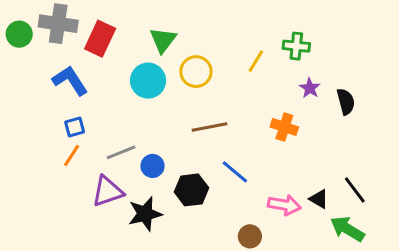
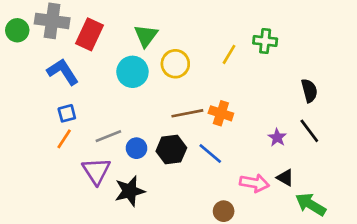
purple star: (310, 88) -> (277, 137), moved
orange cross: (284, 127) -> (221, 113), moved
black hexagon: (191, 190) -> (171, 150), moved
black line: (355, 190) -> (309, 131), moved
purple triangle: (108, 191) -> (96, 171), turned -44

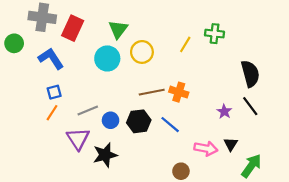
green circle: (17, 30) -> (14, 43), moved
black semicircle: (309, 91) -> (250, 74), size x1.4
black triangle: (285, 178) -> (231, 144), turned 32
green arrow: (311, 204) -> (251, 166), turned 95

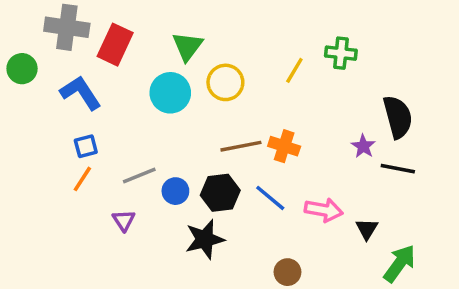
black line: (250, 106) -> (398, 169), turned -42
purple star: (224, 112) -> (363, 146), moved
purple triangle: (78, 139) -> (124, 220), size x0.6
pink arrow: (206, 148) -> (324, 210), moved
black star: (105, 155) -> (205, 239), moved

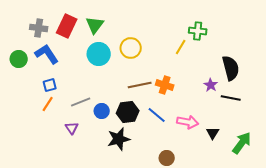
gray cross: (67, 27) -> (39, 28), moved, size x0.7
green triangle: (188, 46) -> (95, 25), moved
green circle: (22, 69) -> (19, 59), moved
yellow line: (294, 70) -> (181, 47), moved
green arrow: (400, 263) -> (242, 143), moved

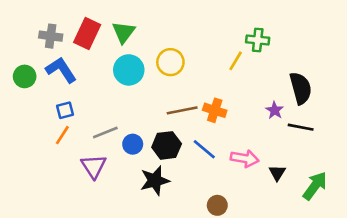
purple triangle: (72, 128) -> (94, 166), size x1.5

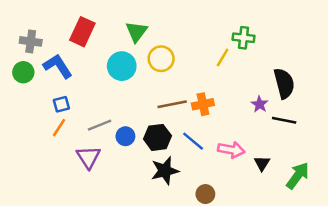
green triangle: (124, 32) -> (136, 32), moved
gray cross: (51, 36) -> (31, 41), moved
orange cross: (215, 110) -> (203, 104), turned -30
black star: (155, 181) -> (165, 171), moved

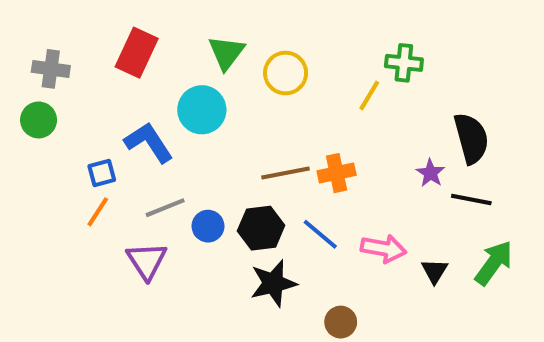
yellow circle: (161, 59) -> (286, 73), moved
blue L-shape: (58, 66) -> (149, 142), moved
green arrow: (298, 176) -> (494, 263), moved

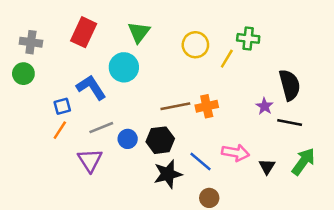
yellow circle: (286, 73) -> (195, 45), moved
blue line: (320, 234) -> (200, 161), moved

